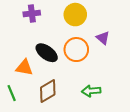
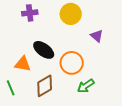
orange circle: (76, 50) -> (72, 63), moved
green arrow: (91, 91) -> (86, 86), turned -30

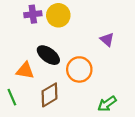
yellow circle: (71, 14) -> (58, 15), moved
green arrow: (86, 86) -> (107, 104), moved

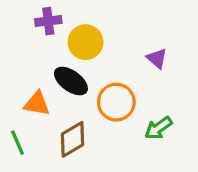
yellow circle: (58, 15) -> (86, 42), moved
green arrow: (107, 104) -> (158, 128), moved

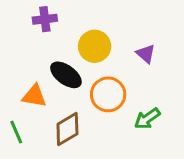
yellow circle: (86, 42) -> (95, 46), moved

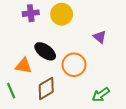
yellow circle: (95, 46) -> (62, 14), moved
green arrow: (147, 119) -> (101, 95), moved

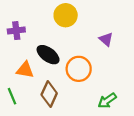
purple cross: (31, 13) -> (16, 31), moved
brown diamond: (46, 88) -> (49, 94), turned -35

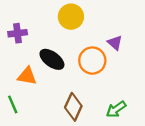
orange circle: (79, 69) -> (92, 61), moved
brown diamond: (49, 94) -> (73, 107), moved

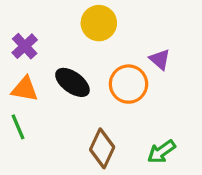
purple cross: (18, 33) -> (25, 46), turned -36
orange triangle: (27, 76) -> (25, 89), moved
green line: (13, 104) -> (18, 127), moved

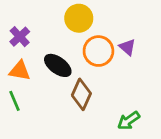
orange circle: (128, 84) -> (98, 51), moved
brown diamond: (102, 148) -> (81, 94), moved

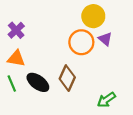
yellow circle: (79, 18) -> (93, 16), moved
black ellipse: (58, 65) -> (38, 82), moved

